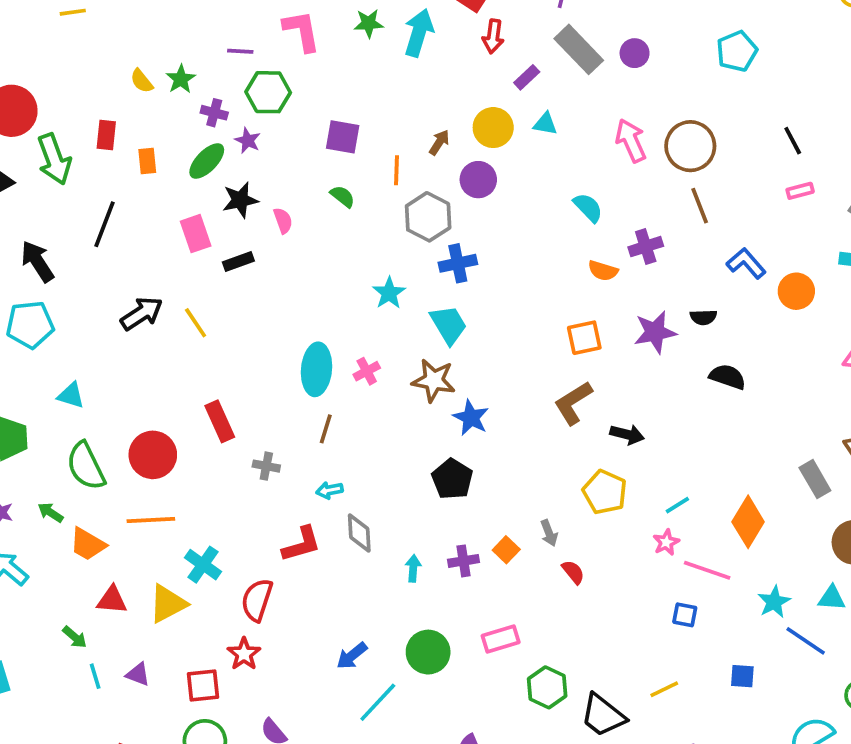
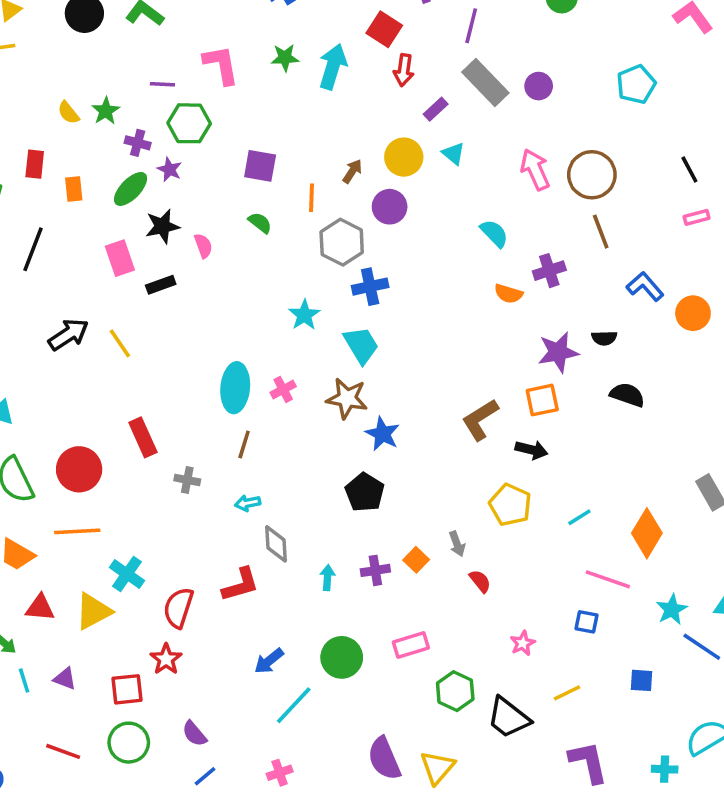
cyan triangle: (545, 124) -> (453, 153), turned 30
orange square: (584, 338) -> (542, 400), moved
pink star: (666, 542) -> (523, 643), moved
red L-shape: (302, 544) -> (241, 585), moved

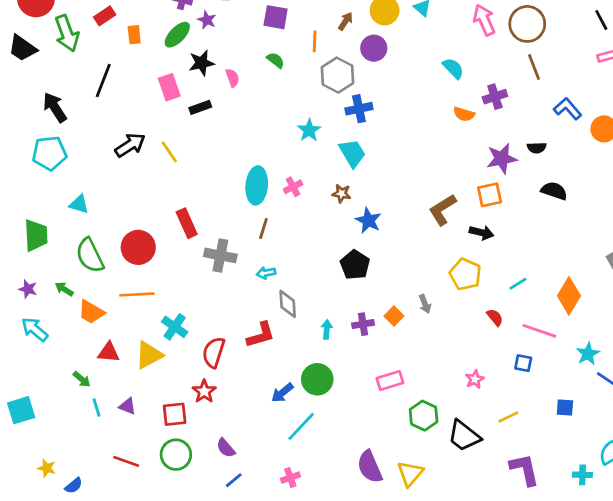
red rectangle: (35, 164) -> (105, 16), turned 50
brown star: (347, 398) -> (341, 194), size x0.6
gray cross: (187, 480) -> (220, 255), size x1.6
red semicircle: (480, 581) -> (495, 317), moved
green circle: (342, 657) -> (317, 379), moved

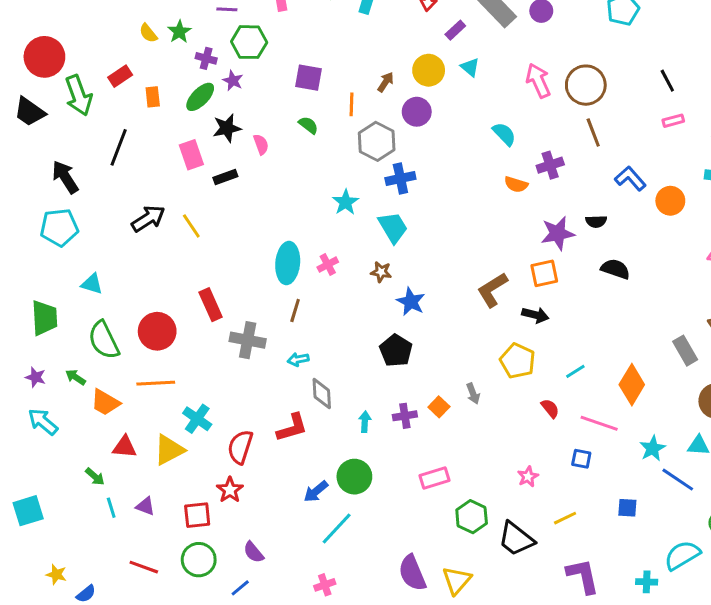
blue line: (234, 480) -> (240, 588), moved

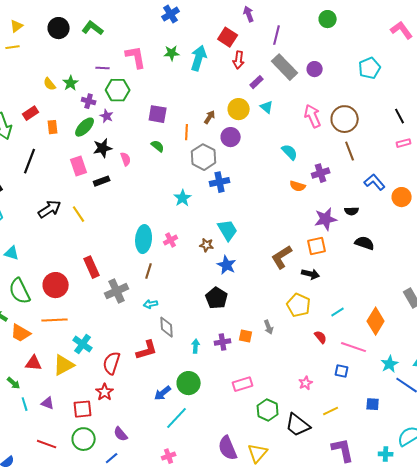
cyan trapezoid: (393, 227) -> (228, 230), moved
gray cross: (248, 340) -> (117, 291), turned -35
orange square: (439, 407) -> (246, 336), turned -32

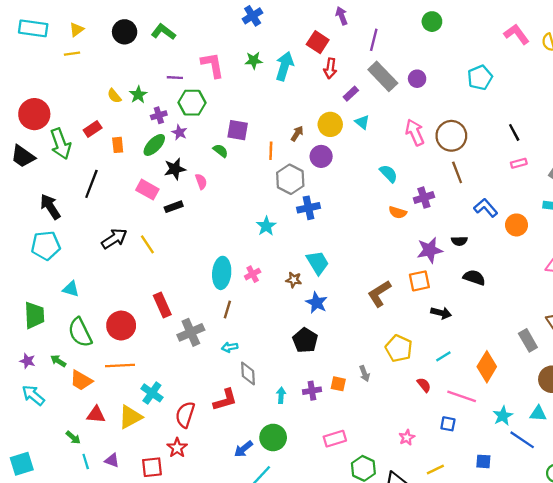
purple cross: (89, 101) -> (159, 115), turned -32
green semicircle: (158, 146) -> (221, 151), moved
pink rectangle: (79, 166) -> (147, 190), turned -42
black arrow: (311, 274) -> (441, 313), moved

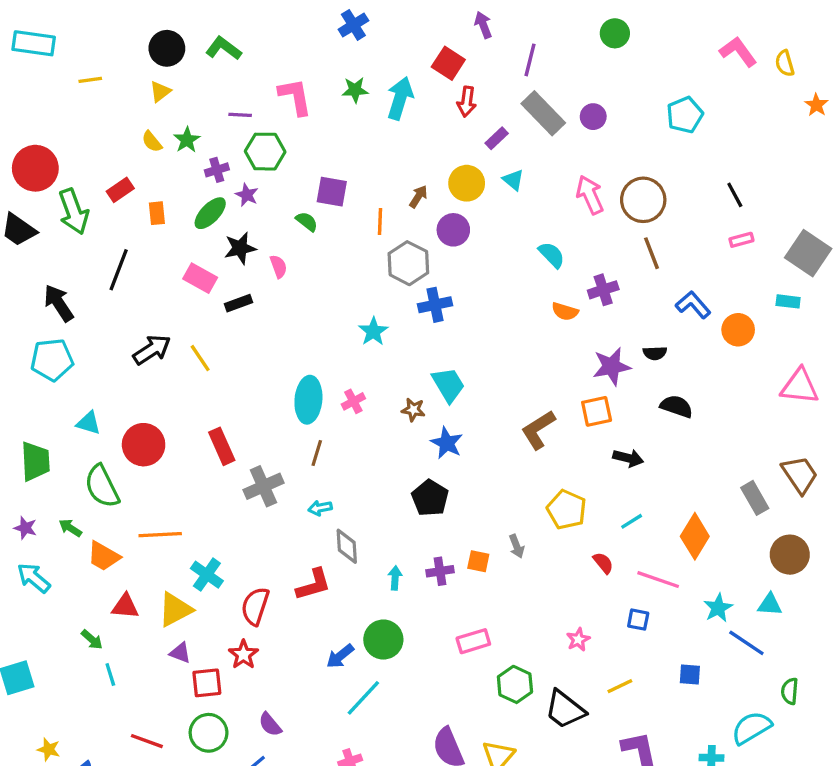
yellow triangle: (77, 30) -> (160, 92), moved
red circle: (121, 326) -> (144, 445), moved
purple triangle: (112, 460) -> (180, 653), moved

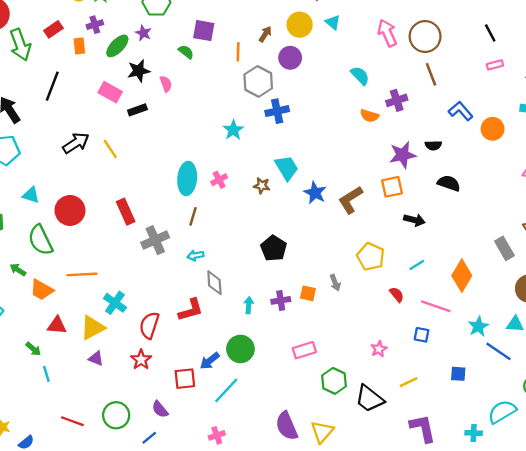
purple cross: (217, 170) -> (95, 25), moved
blue star: (447, 443) -> (315, 193), moved
red square: (207, 683) -> (185, 379), moved

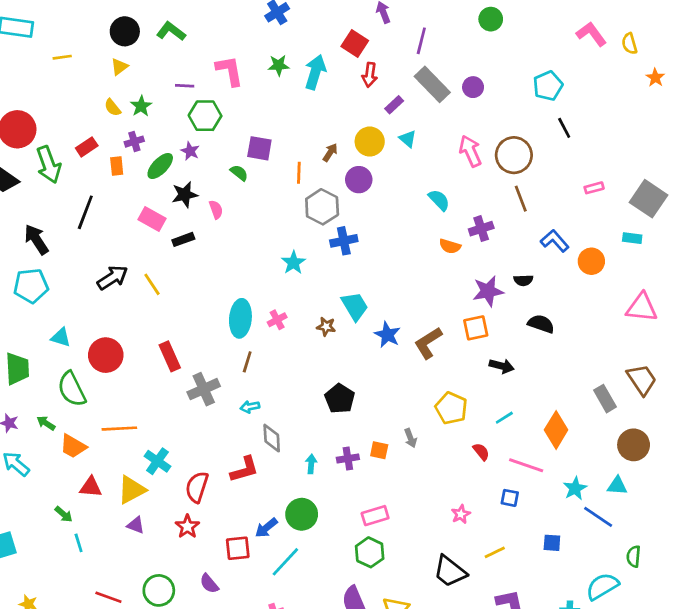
black line: (490, 33) -> (564, 128), moved
green hexagon: (334, 381) -> (370, 552), moved

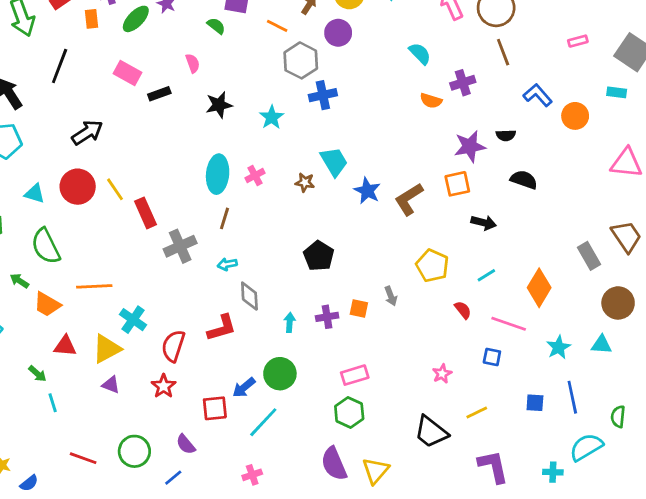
orange line: (299, 173) -> (277, 26), turned -65
black star: (185, 195) -> (219, 105), moved
yellow line: (152, 284) -> (115, 189), moved
red circle: (106, 355) -> (78, 187), moved
blue line: (598, 517) -> (572, 397), moved, turned 44

